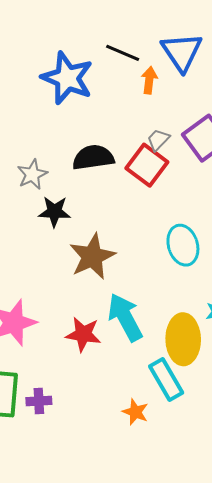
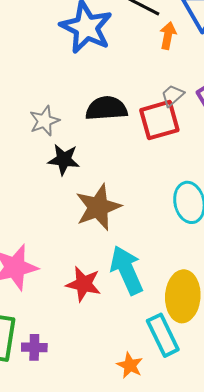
red square: (147, 165) -> (159, 120), turned 33

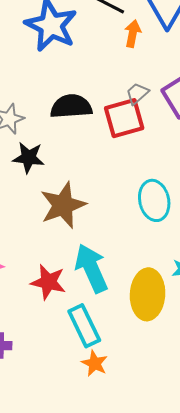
cyan rectangle: (163, 335) -> (84, 326), moved

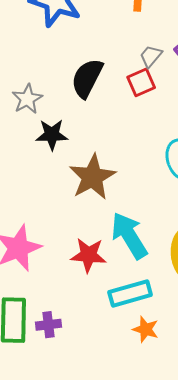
black semicircle: (71, 106) -> (87, 78), turned -51
red square: (124, 118) -> (141, 82), size x0.7
cyan rectangle: (84, 326) -> (130, 294), turned -72

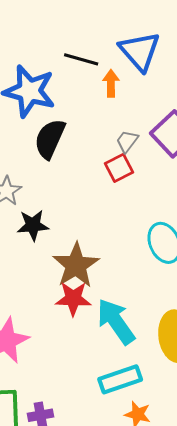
black semicircle: (87, 78) -> (50, 139), moved
red star: (89, 255) -> (73, 299), moved

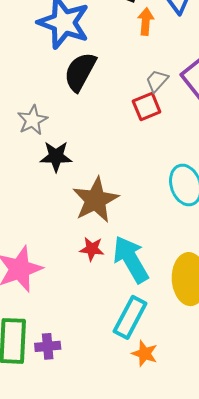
red star: (73, 299) -> (92, 249), moved, size x0.7
cyan rectangle: (120, 379) -> (130, 317), turned -48

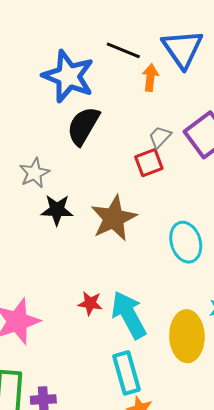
brown star: (95, 200) -> (114, 218), moved
cyan rectangle: (130, 317) -> (126, 373), turned -45

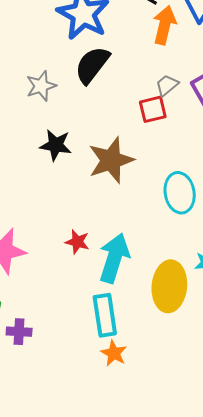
orange arrow: (150, 78) -> (165, 25), size x1.4
gray star: (34, 173) -> (41, 86), moved
cyan arrow: (129, 315) -> (114, 258), turned 39

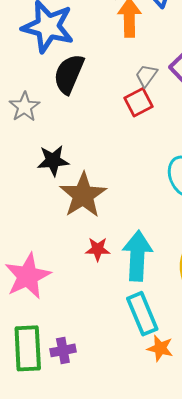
brown star: (111, 160) -> (83, 195), moved

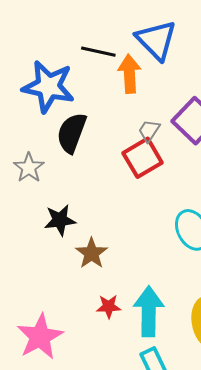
red square: (138, 102) -> (143, 158), size x1.4
brown star: (83, 195) -> (92, 253), size x0.7

